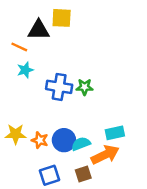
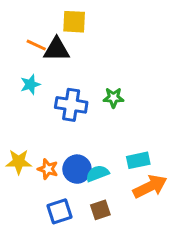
black triangle: (39, 30) -> (57, 49), moved
orange line: (19, 47) -> (36, 45), moved
green star: (85, 87) -> (113, 98), moved
orange arrow: (105, 155) -> (150, 187), moved

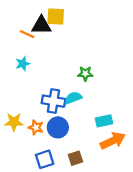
black triangle: (57, 49) -> (41, 25), moved
blue cross: (71, 105) -> (53, 101), moved
cyan semicircle: (97, 173) -> (73, 98), moved

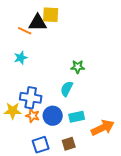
cyan semicircle: (73, 98) -> (67, 89), turned -42
blue cross: (53, 101) -> (31, 98), moved
cyan rectangle: (104, 121) -> (77, 117), moved

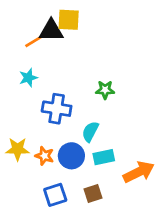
orange line: (25, 31) -> (34, 41), turned -56
cyan semicircle: (67, 89) -> (90, 132), moved
blue cross: (31, 98) -> (57, 109), moved

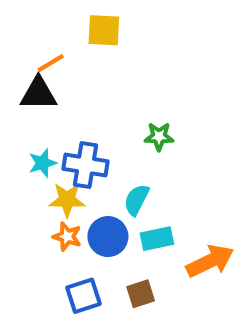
black triangle: (51, 31) -> (38, 94), moved
cyan star: (28, 78) -> (43, 163), moved
yellow star: (18, 149) -> (67, 200), moved

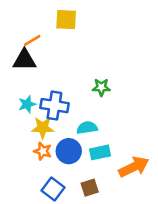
cyan semicircle: (137, 200) -> (87, 128), turned 54
blue square: (83, 296) -> (53, 189), turned -35

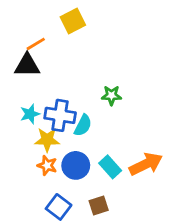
yellow square: (66, 20) -> (73, 21), turned -30
cyan semicircle: (87, 128) -> (83, 125), moved, turned 126
cyan rectangle: (100, 152) -> (110, 167), turned 60
orange arrow: (134, 167) -> (146, 164), moved

